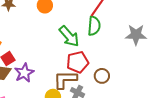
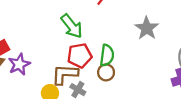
green semicircle: (94, 26) -> (107, 55), moved
gray star: (136, 35) -> (147, 28), turned 30

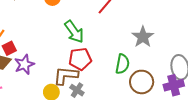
green semicircle: (107, 55) -> (122, 64), moved
brown circle: (106, 72) -> (142, 82), moved, size x1.5

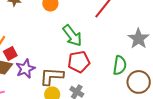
brown L-shape: (66, 76) -> (52, 76), moved

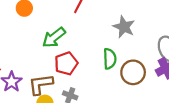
green arrow: (72, 36) -> (54, 37), turned 100

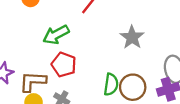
green semicircle: (110, 59) -> (111, 84), moved
red pentagon: (66, 63) -> (64, 65), turned 30

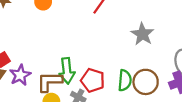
green arrow: (56, 35) -> (67, 71), moved, turned -65
red pentagon: (64, 65) -> (93, 80), moved

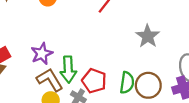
purple star: (20, 75) -> (42, 54), moved
brown L-shape: (50, 82) -> (50, 80), turned 56

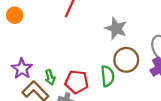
green arrow: (68, 70) -> (50, 77), size x0.6
brown circle: (148, 85) -> (126, 60), moved

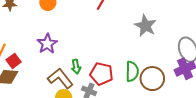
brown circle: (126, 60) -> (152, 79), moved
purple star: (22, 69) -> (47, 44), moved

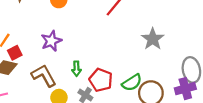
green semicircle: (132, 71) -> (132, 83), turned 48
brown L-shape: (60, 78) -> (44, 76), moved

